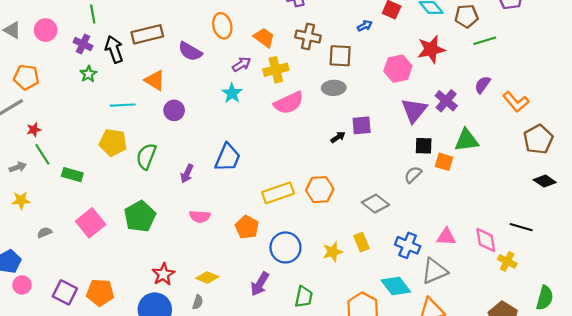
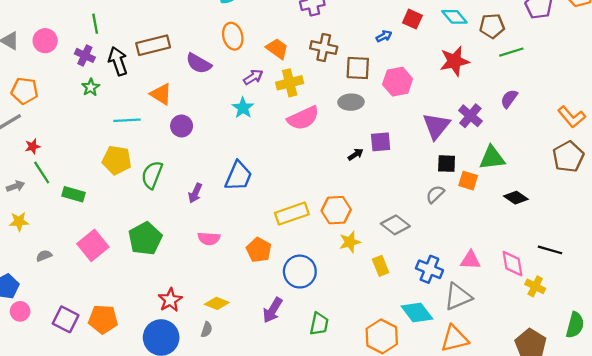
pink hexagon: (398, 69) -> (398, 82), moved
orange L-shape: (516, 102) -> (572, 117), moved
black diamond: (545, 181) -> (516, 198), moved
yellow star: (333, 252) -> (350, 242), moved

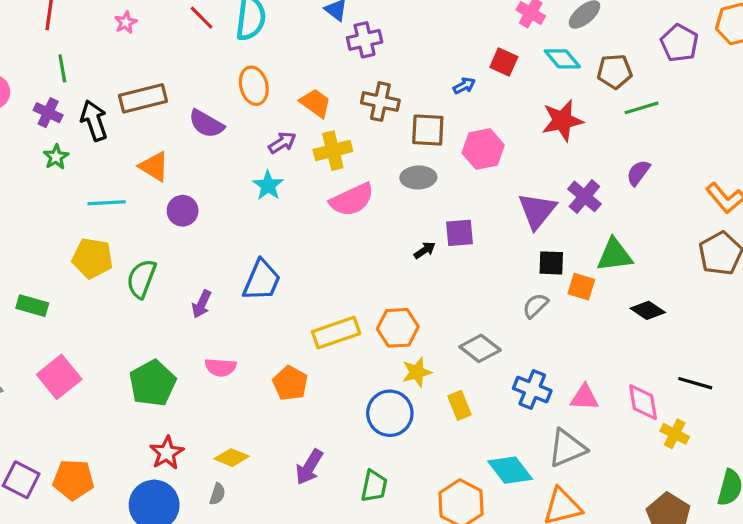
green pentagon: (145, 239) -> (153, 383), moved
blue cross: (429, 269) -> (532, 390), moved
blue circle: (300, 272) -> (390, 413), moved

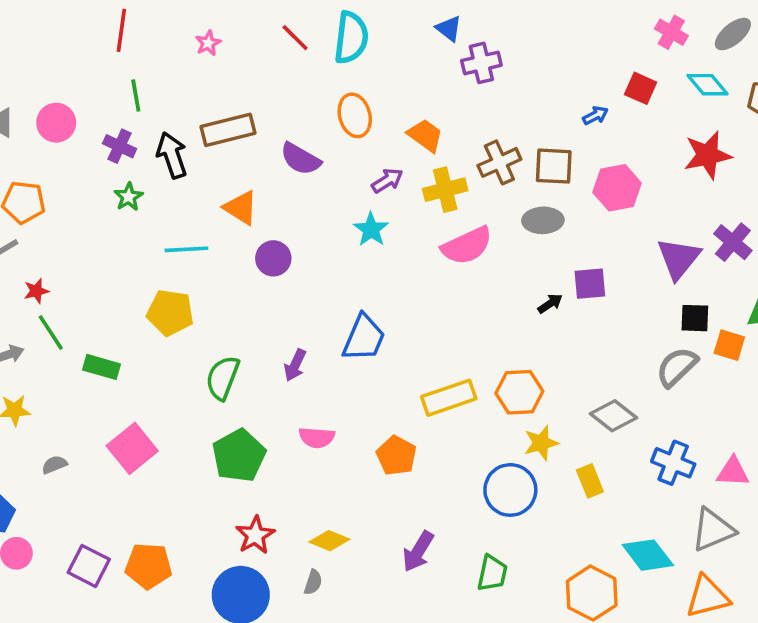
brown cross: (380, 102) -> (499, 162), moved, turned -36
green semicircle: (141, 279) -> (223, 378), moved
gray semicircle: (535, 306) -> (677, 367), size x1.4

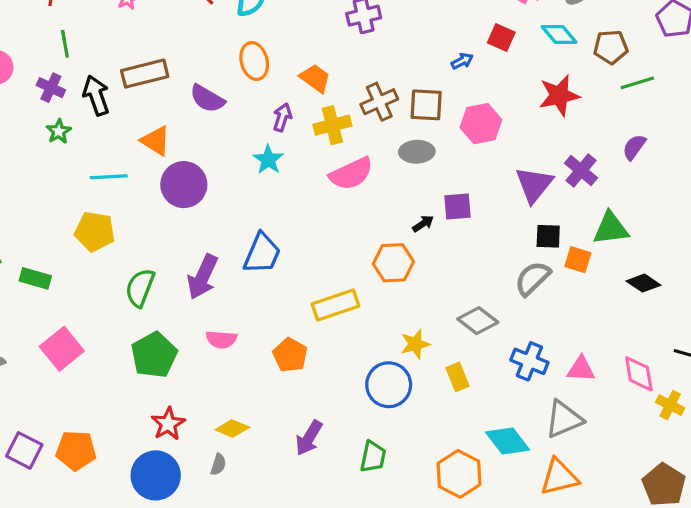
purple arrow: (387, 181) -> (282, 117), turned -40
purple circle: (273, 258) -> (184, 185), size x1.5
purple arrow: (295, 365) -> (203, 277), size x1.6
orange hexagon: (519, 392) -> (393, 263), moved

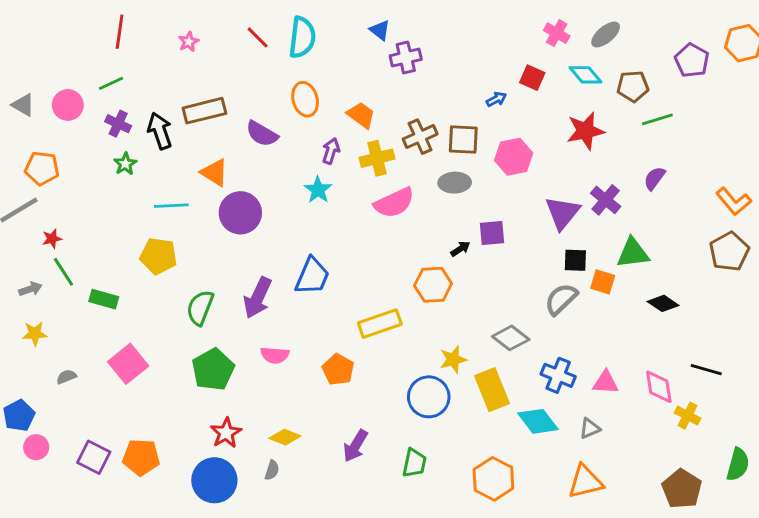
green line: (65, 44) -> (111, 83), moved, turned 75
yellow rectangle: (457, 377) -> (492, 390), size x1.6
gray triangle: (564, 419) -> (590, 428), size x0.6
cyan diamond: (508, 441) -> (538, 421), moved

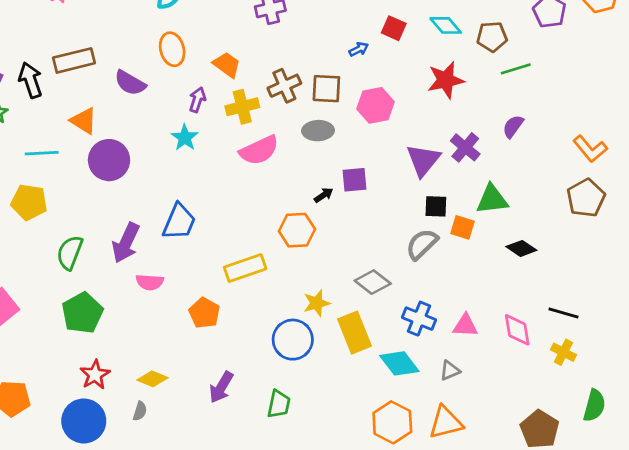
pink semicircle: (275, 355) -> (150, 282), moved
yellow cross: (688, 416) -> (563, 352), moved
orange hexagon: (493, 479) -> (392, 422), moved

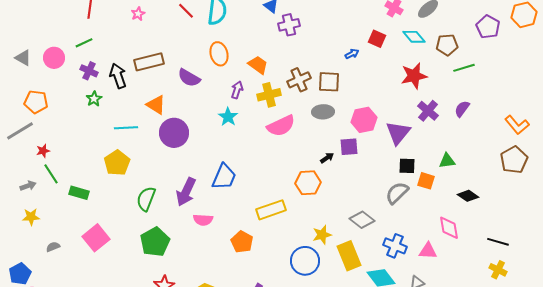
pink hexagon: (376, 105) -> (364, 120), moved
purple cross: (465, 147) -> (428, 111), moved
green triangle: (492, 199) -> (447, 161), size x0.7
yellow pentagon: (29, 202) -> (117, 163), turned 30
pink diamond: (517, 330) -> (449, 228), moved

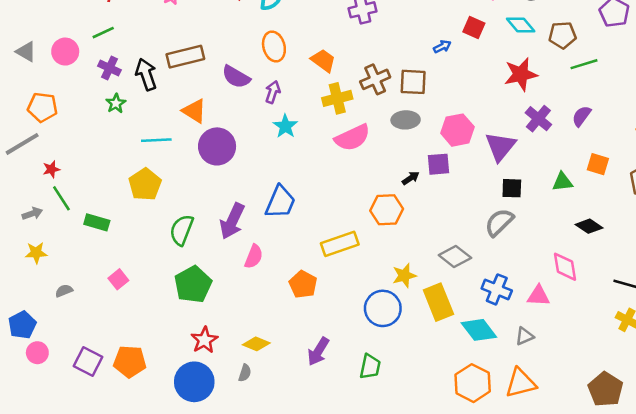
purple arrow: (237, 90) -> (273, 92), moved
orange square: (426, 181) -> (598, 164), moved
pink semicircle: (203, 220) -> (254, 257), turned -72
pink square: (96, 238) -> (118, 279), size x0.6

